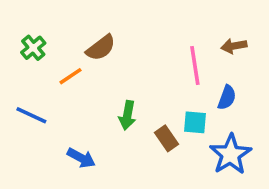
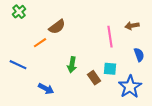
green cross: (33, 48) -> (19, 12), moved
blue semicircle: (227, 98) -> (139, 55), moved, turned -40

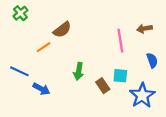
blue arrow: (46, 89) -> (41, 89), moved

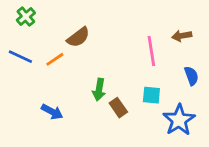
blue line: (19, 71) -> (20, 57), moved
brown rectangle: (103, 86) -> (118, 108), moved

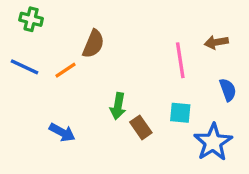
green cross: (26, 17) -> (31, 19), turned -36
brown semicircle: (78, 37) -> (93, 44), turned -30

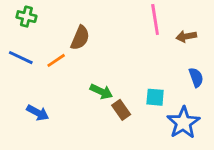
pink line: (180, 60) -> (155, 19), moved
green arrow: (118, 106) -> (101, 92), turned -75
blue arrow: (62, 132) -> (38, 113), moved

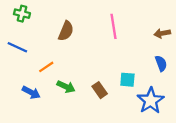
pink line: (155, 19) -> (113, 26), moved
brown arrow: (186, 36) -> (162, 33), moved
orange line: (56, 60) -> (46, 67), moved
green arrow: (101, 92) -> (66, 87), moved

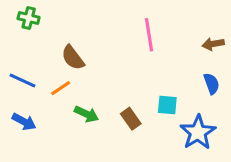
brown semicircle: (66, 31) -> (73, 58), moved, turned 120
blue line: (17, 47) -> (22, 81), moved
blue arrow: (31, 92) -> (24, 122), moved

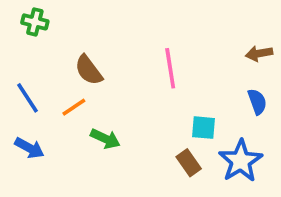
pink line: (149, 35) -> (170, 68), moved
blue line: (22, 81) -> (27, 98), turned 32
brown rectangle: (131, 119) -> (189, 163), moved

